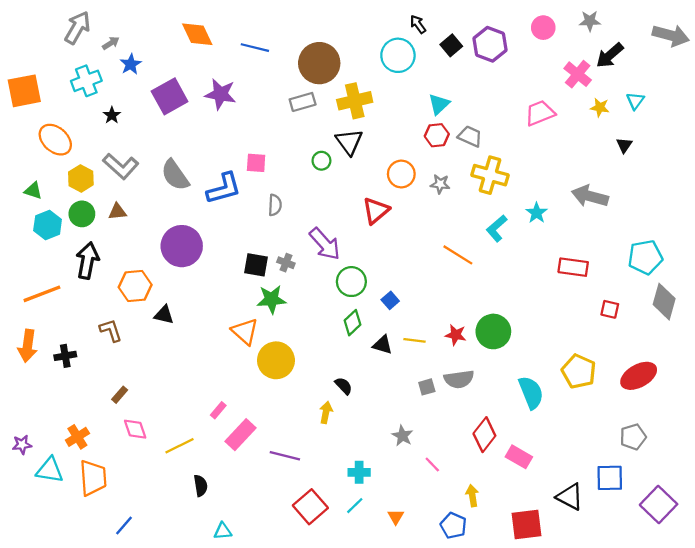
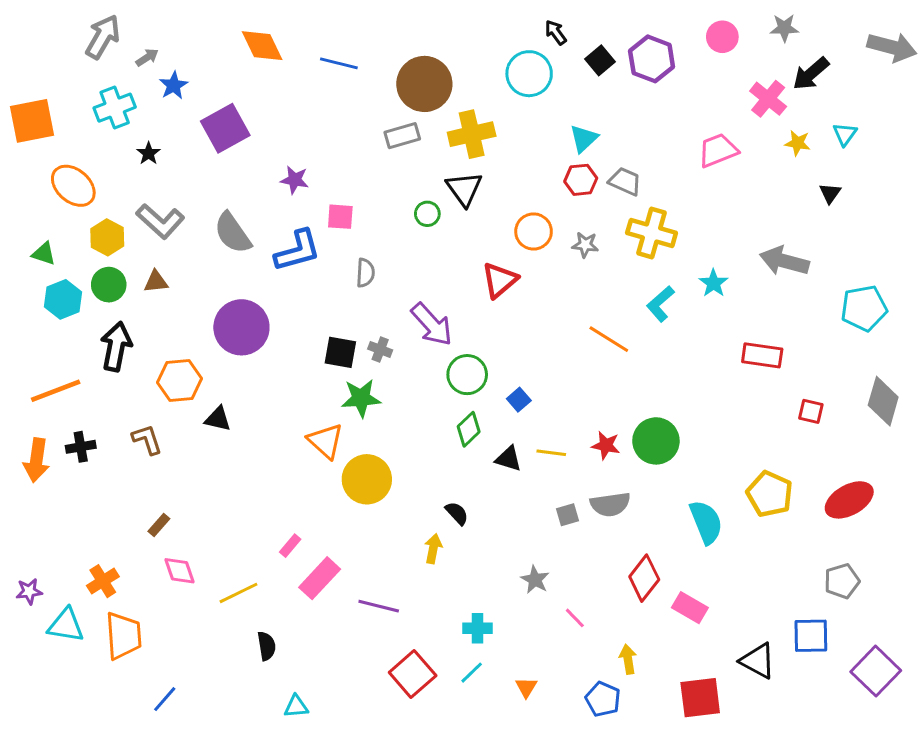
purple star: (221, 94) -> (295, 180), moved, size x0.7
cyan pentagon: (645, 257) -> (864, 308), moved
black cross: (65, 356) -> (81, 447), moved

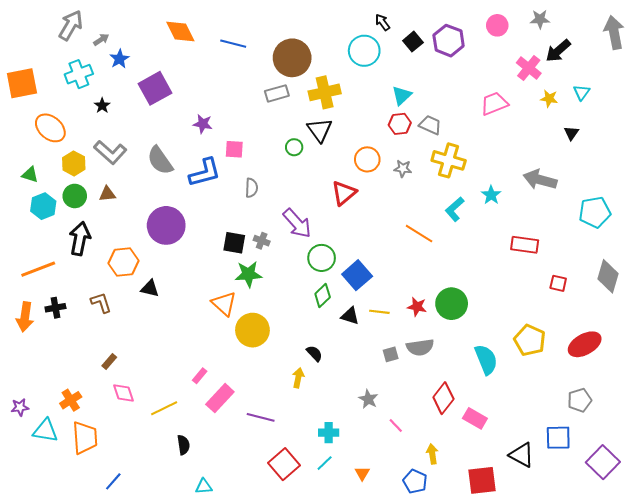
gray arrow: (892, 47) -> (614, 32), turned -116
blue square: (519, 400) -> (357, 275), size x1.8

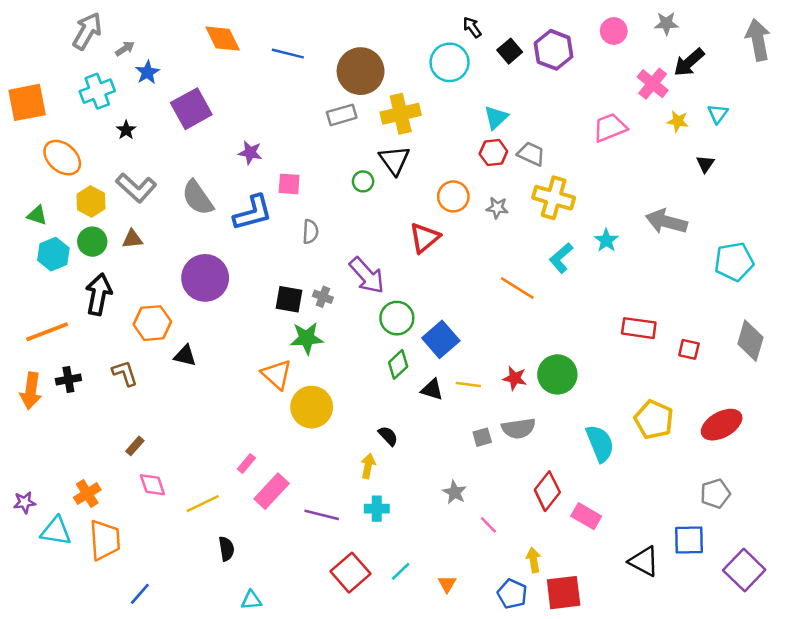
red rectangle: (525, 245) -> (639, 328), moved
cyan cross: (329, 433) -> (377, 509), moved
red square: (482, 480) -> (564, 593), moved

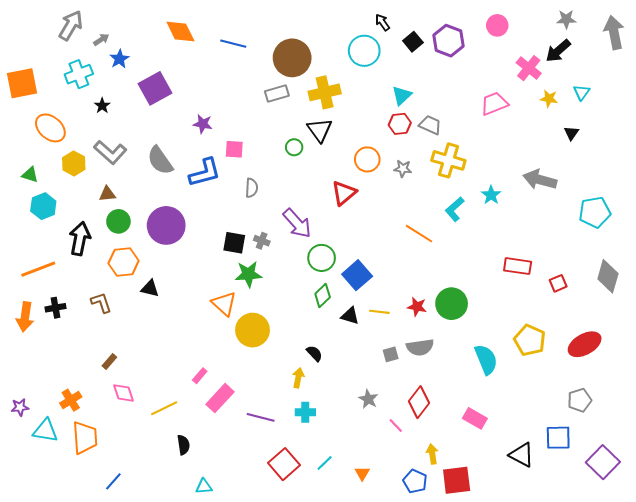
gray star: (666, 23) -> (566, 19), moved
green circle: (92, 242) -> (118, 221), moved
red square: (689, 349) -> (558, 283), turned -36
red diamond: (547, 491) -> (419, 402), moved

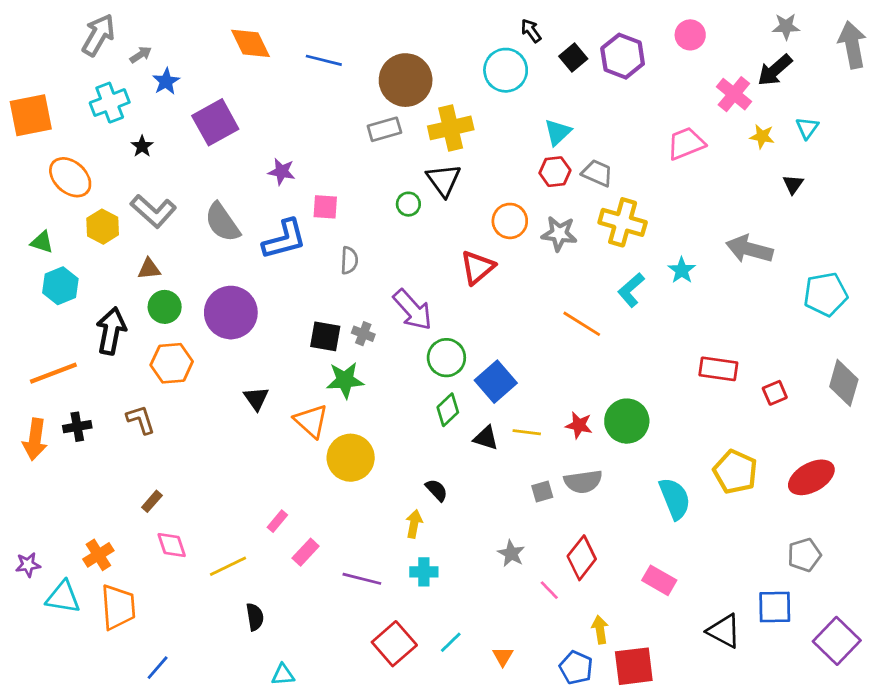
gray star: (403, 169) -> (559, 234), size x1.4
black triangle: (150, 288) -> (256, 398), moved, turned 42
pink rectangle: (220, 398) -> (306, 552), size x0.7

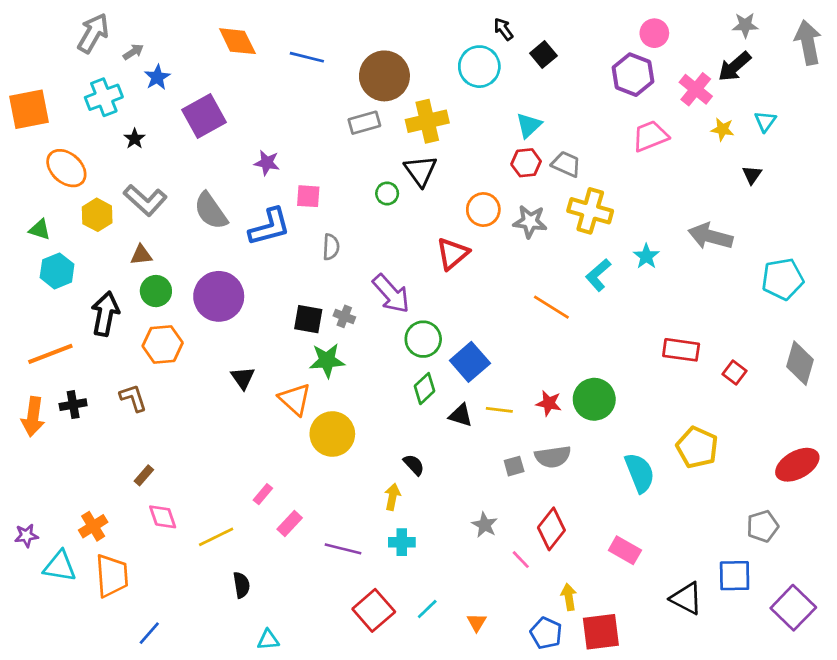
purple hexagon: (623, 56) -> (633, 75), moved
red square: (775, 393) -> (735, 373), turned -30
red ellipse: (811, 477) -> (797, 465), moved

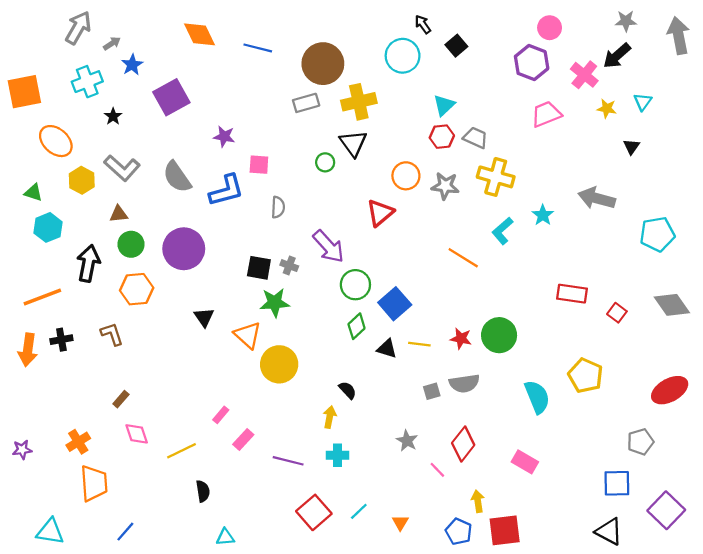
gray diamond: (800, 363) -> (672, 305), turned -51
cyan triangle: (60, 566) -> (50, 532), moved
black triangle: (686, 598) -> (609, 532), moved

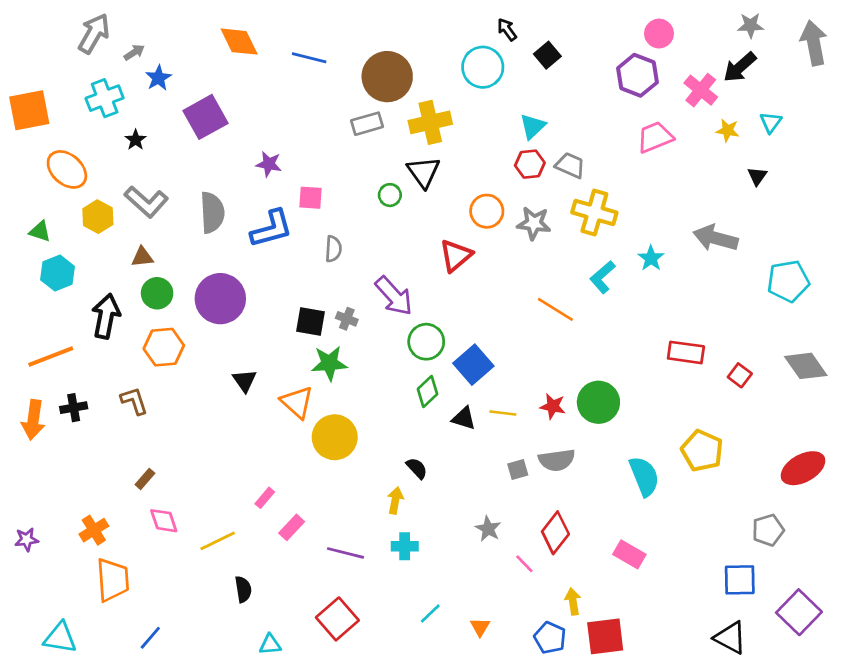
gray semicircle: (177, 177) -> (212, 213), turned -148
red square: (314, 512) -> (337, 619), moved

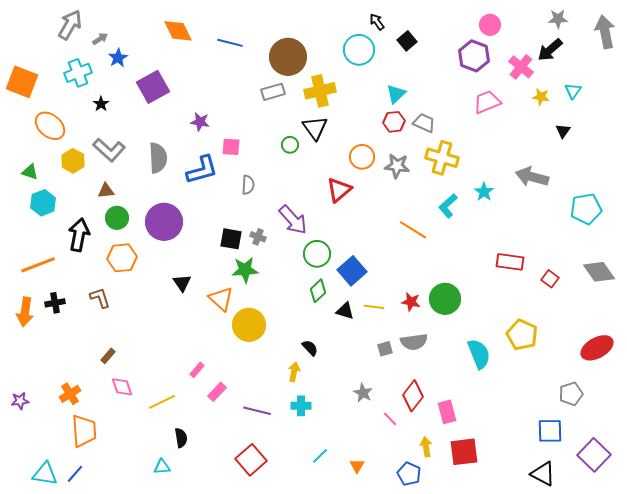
orange square: (29, 110) -> (22, 82), turned 32
pink rectangle: (629, 554) -> (447, 412), moved, turned 45
red square: (605, 636) -> (464, 452), moved
blue line: (150, 638) -> (75, 474), moved
cyan triangle: (270, 644) -> (162, 467), moved

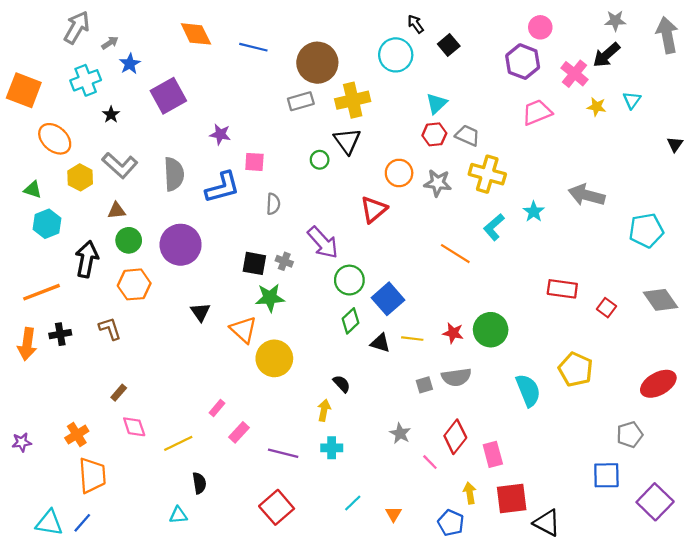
black triangle: (563, 131) -> (675, 144), moved
black triangle: (543, 474) -> (547, 523), moved

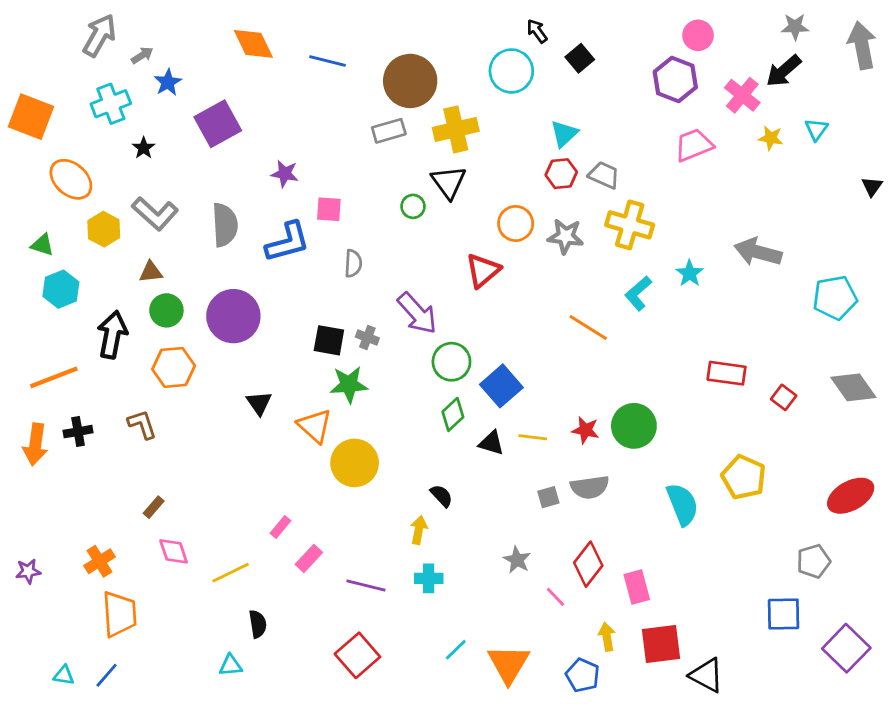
orange triangle: (394, 514) -> (509, 664), size x2.0
cyan triangle: (49, 523) -> (64, 675), size x0.6

